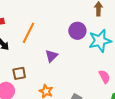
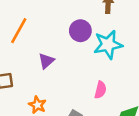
pink semicircle: (104, 77) -> (100, 90), moved, turned 40

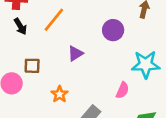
cyan star: (108, 45) -> (146, 64), moved

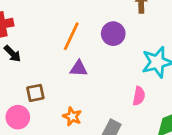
orange line: (54, 20) -> (71, 36), moved
purple triangle: (75, 53) -> (79, 68), turned 49

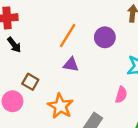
brown square: (35, 93) -> (30, 82), turned 35
orange star: (72, 116) -> (60, 106), size x1.5

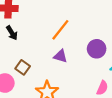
purple circle: (105, 37) -> (97, 49), moved

